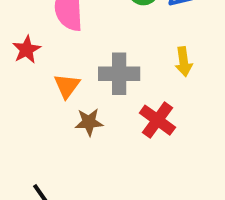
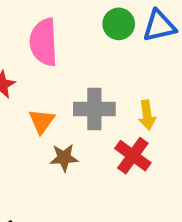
yellow arrow: (184, 62) -> (147, 115), moved

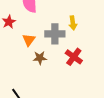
yellow arrow: (147, 115) -> (73, 23), moved

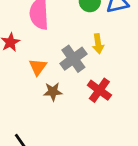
gray cross: (55, 34) -> (73, 59), turned -36

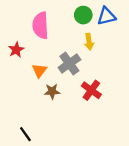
yellow arrow: (98, 44) -> (89, 42), moved

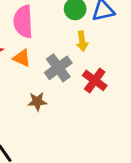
orange triangle: (39, 71) -> (22, 58), moved, turned -42
red cross: (91, 90) -> (95, 80), moved

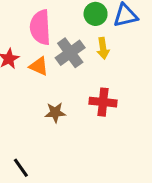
gray cross: (58, 68) -> (70, 53), moved
red cross: (95, 80) -> (103, 102), moved, turned -30

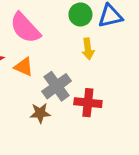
pink semicircle: (40, 27) -> (25, 28), turned -40
gray cross: (70, 53) -> (57, 86), moved

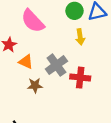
orange triangle: (24, 67) -> (26, 62), moved
brown star: (40, 113) -> (35, 85), moved

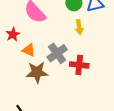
brown star: (35, 85) -> (37, 72), size x1.5

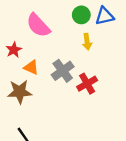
red cross: (79, 65) -> (87, 84), turned -36
brown star: (37, 72) -> (20, 92), moved

